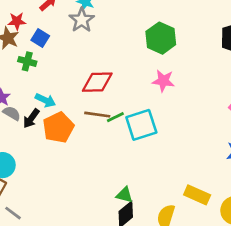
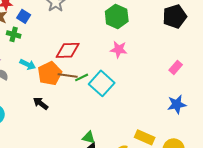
black arrow: (31, 118) -> (41, 103), moved, turned 91
cyan square: (141, 125) -> (102, 83), turned -30
orange pentagon: (58, 127) -> (50, 73), moved

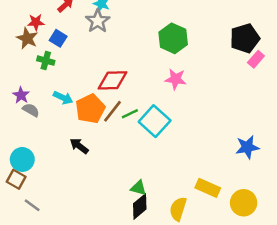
pink rectangle: (176, 67) -> (256, 59), moved
brown line: (68, 75) -> (113, 111), turned -60

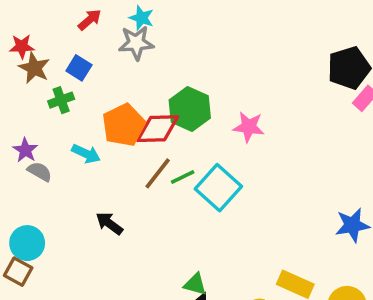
gray star: (98, 21) -> (136, 43), turned 30
red star: (36, 22) -> (22, 46), moved
green hexagon: (173, 38) -> (190, 109), moved
green cross: (46, 61) -> (61, 100), turned -35
orange pentagon: (90, 109) -> (124, 125), moved

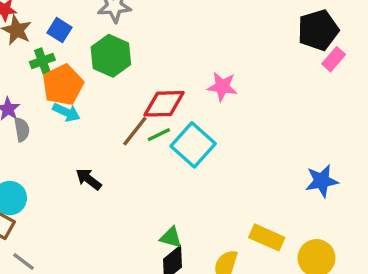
green hexagon: (190, 109) -> (111, 56), moved
orange pentagon: (124, 125) -> (63, 85), moved
red diamond: (158, 129) -> (164, 104), moved
gray semicircle: (40, 172) -> (22, 129), turned 50

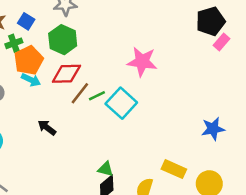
pink star: (222, 87) -> (142, 62), size x1.4
red diamond: (164, 104) -> (66, 74), moved

